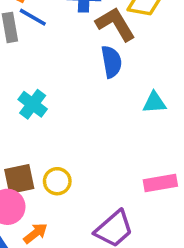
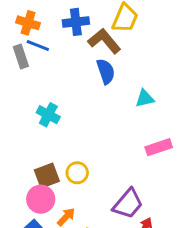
pink rectangle: (160, 183) -> (159, 147), moved

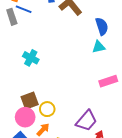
blue semicircle: (106, 71) -> (102, 26), moved
yellow circle: (77, 173) -> (47, 109), moved

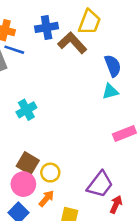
cyan cross: (31, 58) -> (26, 110), turned 35
brown square: (30, 101) -> (28, 163), turned -36

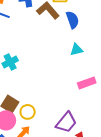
blue semicircle: (113, 66) -> (73, 20), moved

